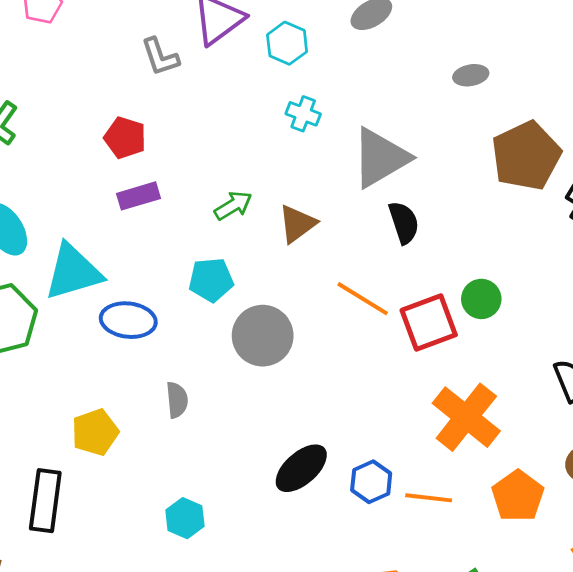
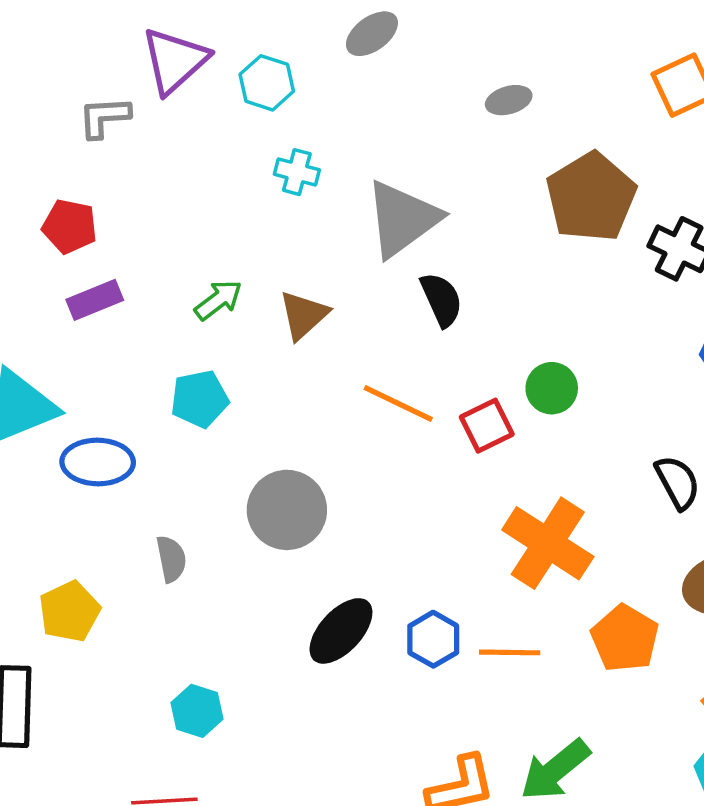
gray L-shape: (160, 57) -> (104, 117), turned 111
red square: (429, 323) -> (487, 426), size x0.7
gray circle: (263, 336) -> (287, 510), moved

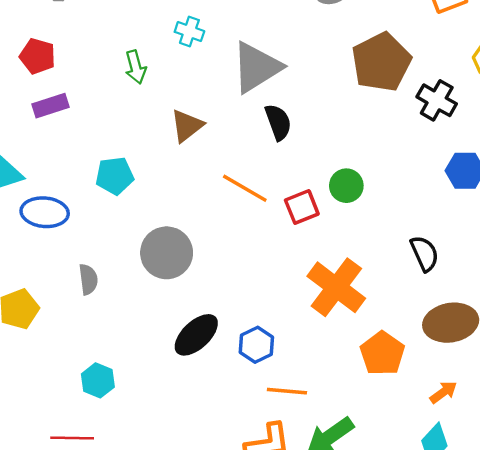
green arrow: (218, 300) -> (136, 67), moved, turned 108
orange line: (510, 652) -> (287, 391), moved

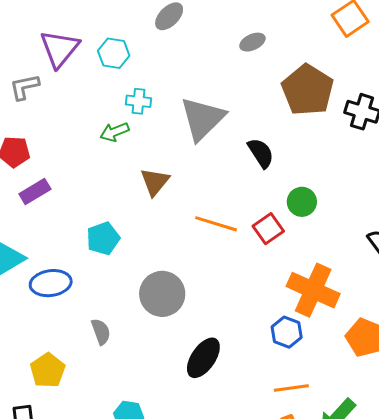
green arrow: (136, 67) -> (114, 132), moved, turned 96
black semicircle: (278, 122) -> (261, 153), moved
blue hexagon: (256, 345) -> (287, 332), moved

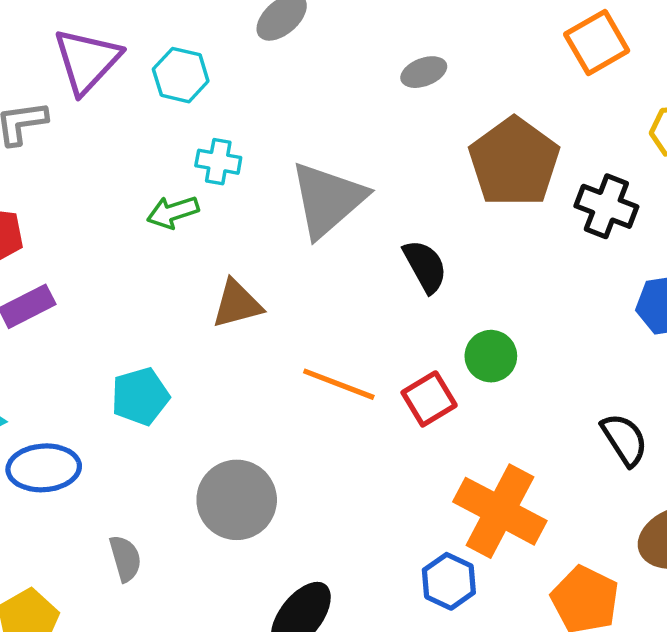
brown triangle: (155, 182) -> (237, 304), turned 32

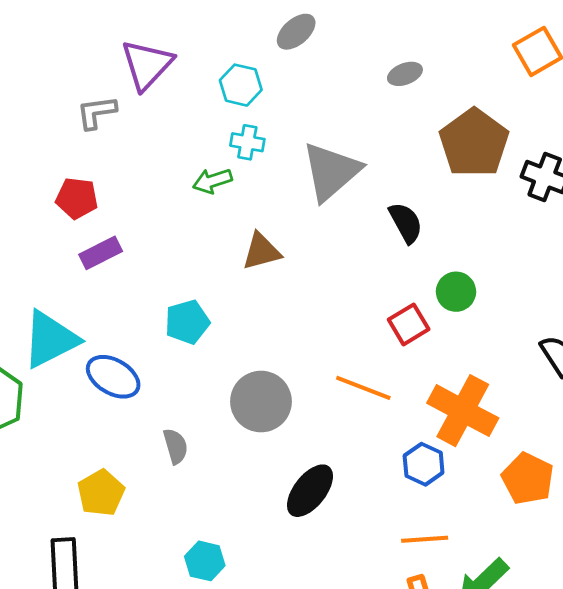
cyan hexagon: (181, 75) -> (241, 85), moved
orange line: (339, 384) -> (363, 388), moved
blue ellipse: (44, 468) -> (113, 377), turned 34

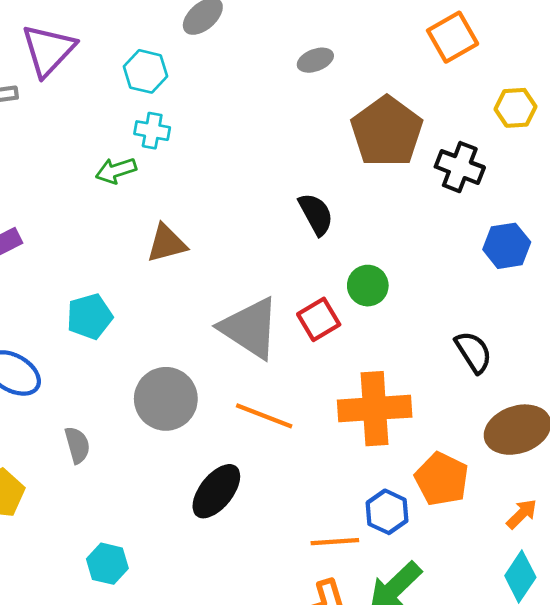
gray triangle: (331, 171) -> (250, 328), moved, turned -46
orange line: (363, 388) -> (264, 416), moved
orange cross: (463, 411) -> (375, 409), turned -32
blue hexagon: (424, 464) -> (387, 512), moved

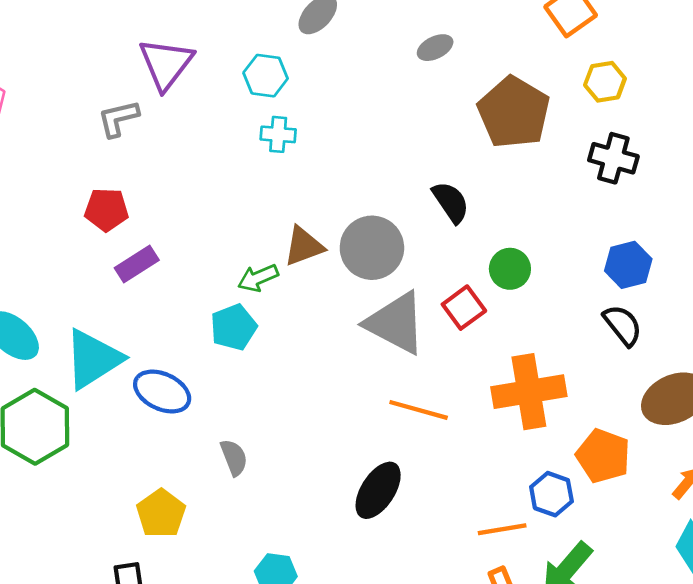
yellow hexagon: (516, 108) -> (605, 82), moved
black cross: (460, 167) -> (613, 158), moved
green arrow: (116, 170) -> (258, 278), moved
blue hexagon: (507, 246) -> (628, 265), moved
gray circle: (166, 399) -> (372, 248), moved

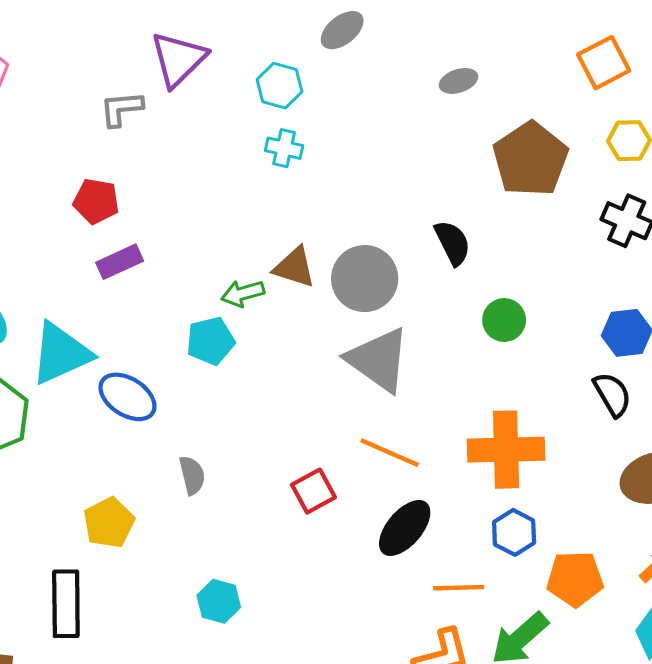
brown triangle: (304, 246) -> (294, 267), turned 30
red square: (464, 308) -> (313, 491), moved
orange pentagon: (603, 456) -> (575, 579), moved, turned -30
black ellipse: (378, 490) -> (405, 528), moved
blue hexagon: (551, 494) -> (514, 532), moved

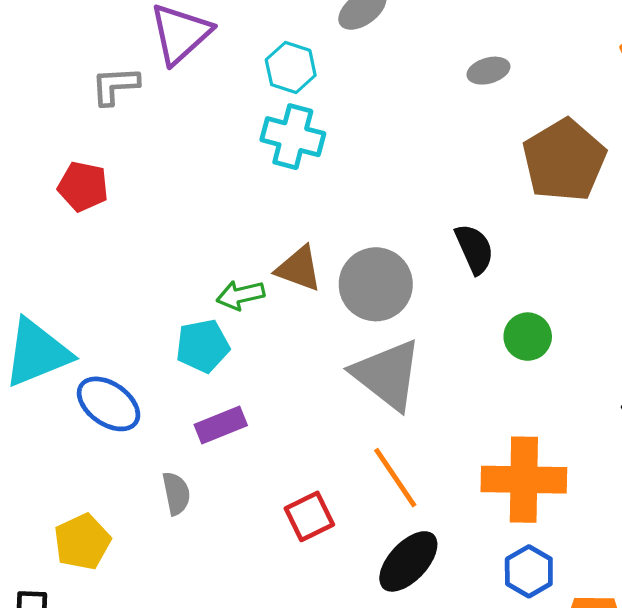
cyan cross: (284, 148) -> (293, 137), size x1.5
purple rectangle: (120, 262) -> (221, 425), moved
orange line: (390, 453) -> (395, 478), turned 30

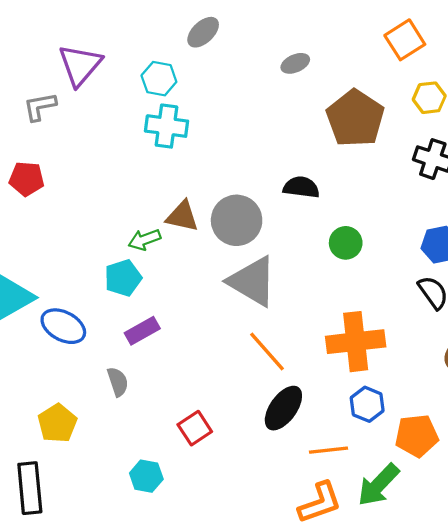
black semicircle: (474, 249) -> (301, 187), turned -51
red square: (309, 516) -> (195, 428), moved

